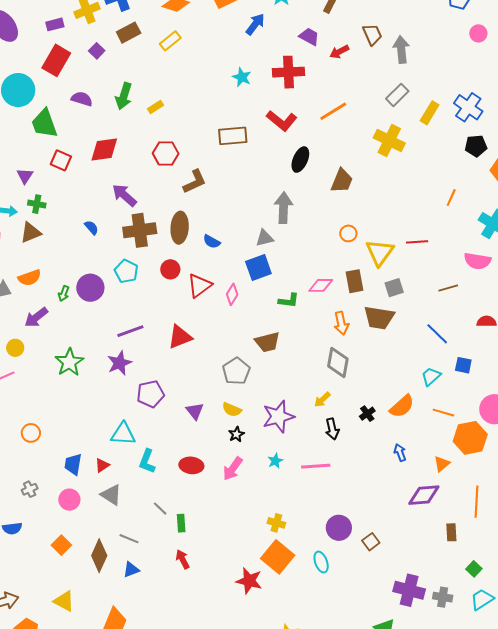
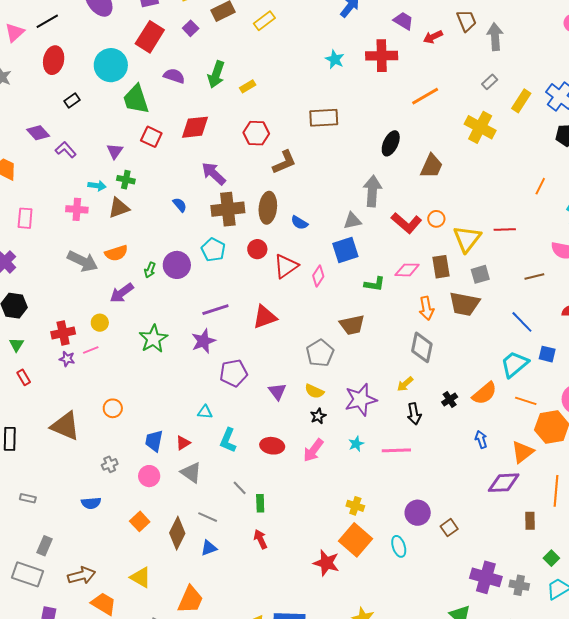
gray rectangle: (397, 95) -> (490, 82), size x0.7
red L-shape: (282, 121) -> (406, 223), moved
cyan trapezoid: (431, 376) -> (514, 364), size x1.4
cyan triangle: (123, 434) -> (205, 412), size x0.6
orange triangle: (442, 464) -> (523, 452), size x1.4

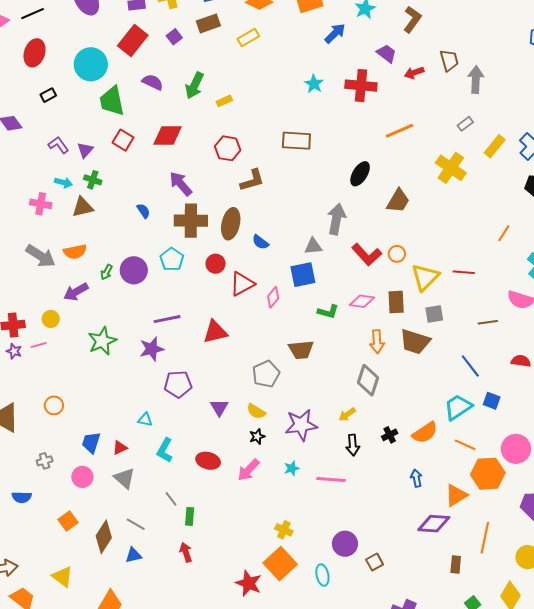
purple L-shape: (66, 150) -> (58, 145), moved

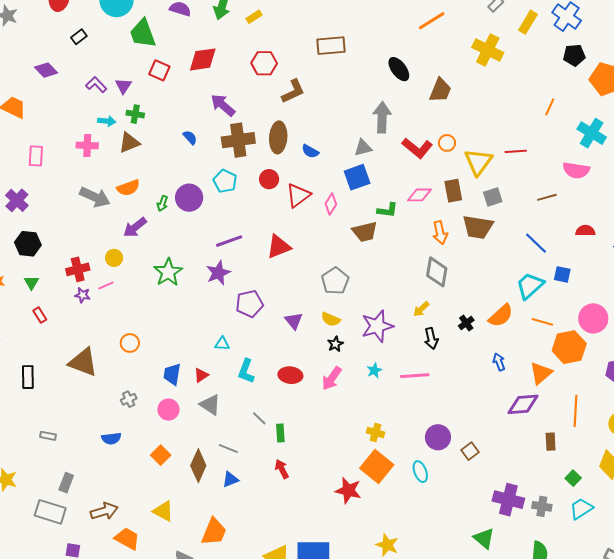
black ellipse: (360, 174) -> (399, 69), turned -60
brown trapezoid: (301, 350) -> (365, 232), moved

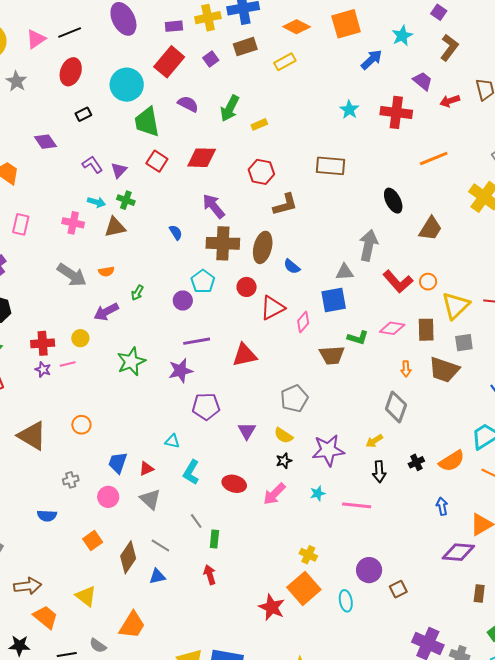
orange semicircle: (128, 188) -> (106, 271), size x0.7
purple circle: (189, 198) -> (183, 301), moved, size x0.7
orange arrow: (440, 233) -> (406, 369), size x0.7

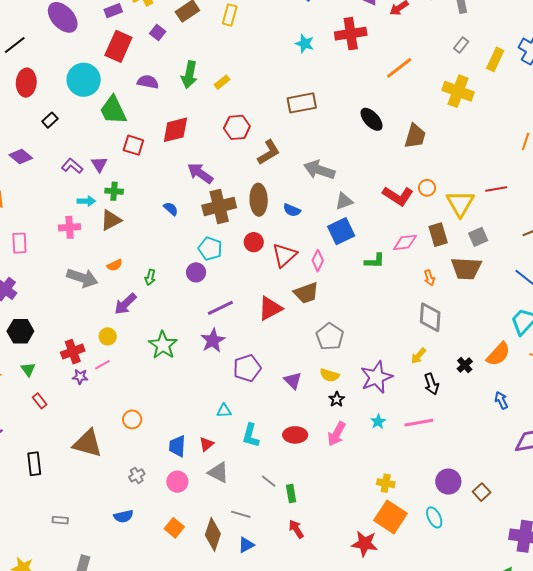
yellow rectangle: (285, 62) -> (230, 15), turned -30
gray arrow: (368, 245) -> (319, 170), moved, turned -68
brown trapezoid: (332, 355) -> (306, 293), moved

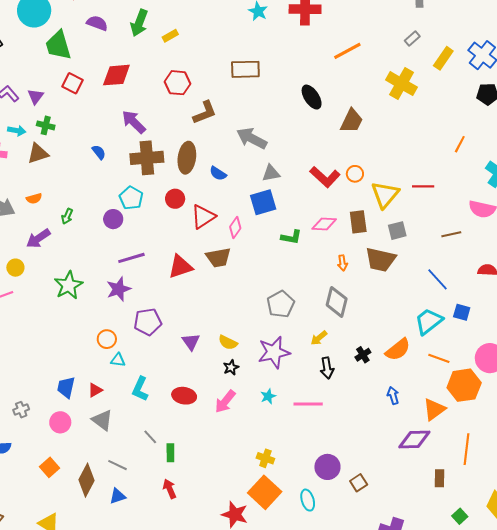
gray pentagon: (330, 337) -> (281, 304), moved
orange circle: (132, 419) -> (107, 339), moved

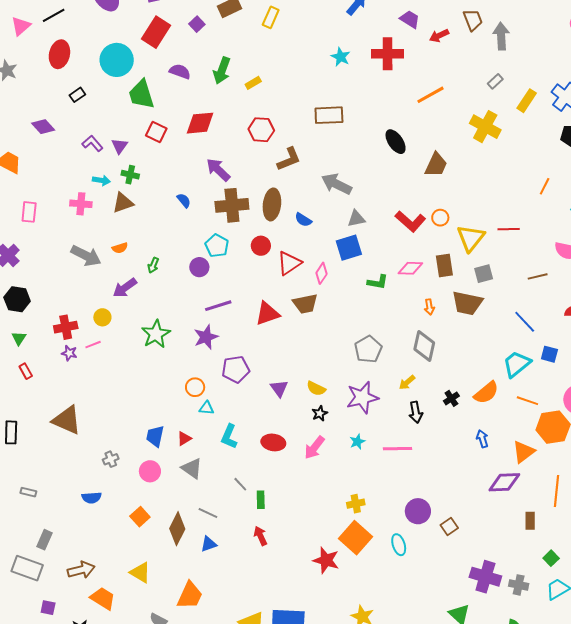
yellow cross: (265, 458) -> (356, 504), turned -30

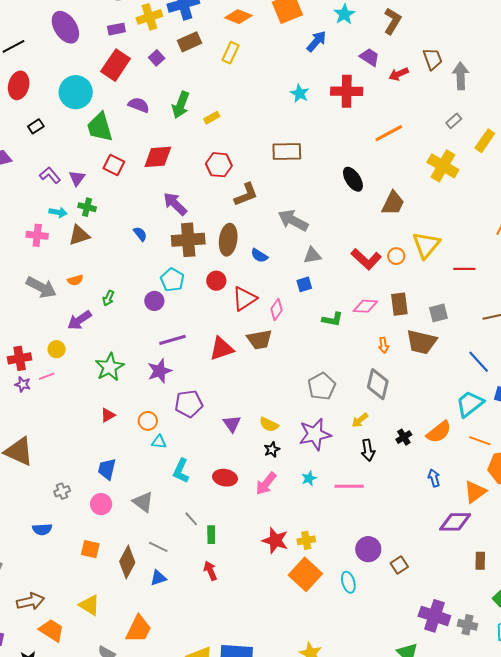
yellow triangle: (471, 238) -> (426, 245), moved
blue square: (349, 248) -> (304, 284), size x0.6
red triangle: (184, 439) -> (108, 415), moved
orange square: (140, 517) -> (90, 549), turned -36
red star: (326, 560) -> (275, 540), moved

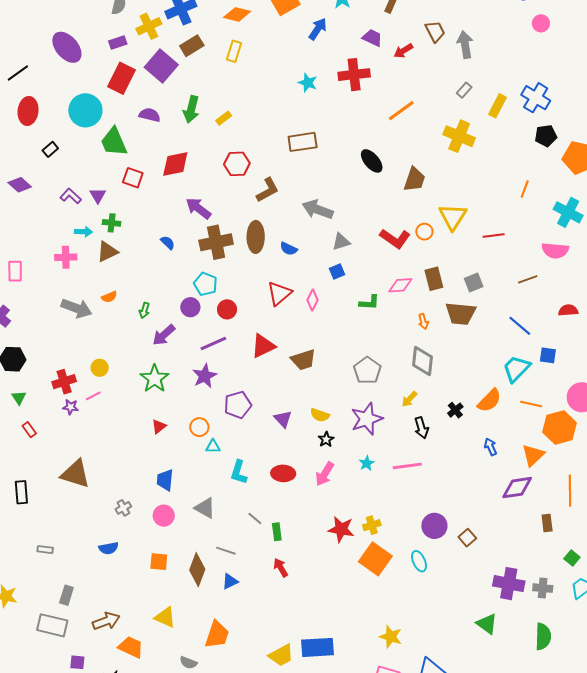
purple square: (157, 58) -> (161, 66), size x2.0
red circle: (216, 281) -> (227, 309), moved
purple arrow: (79, 320) -> (164, 335), moved
brown trapezoid: (260, 340) -> (303, 360), moved

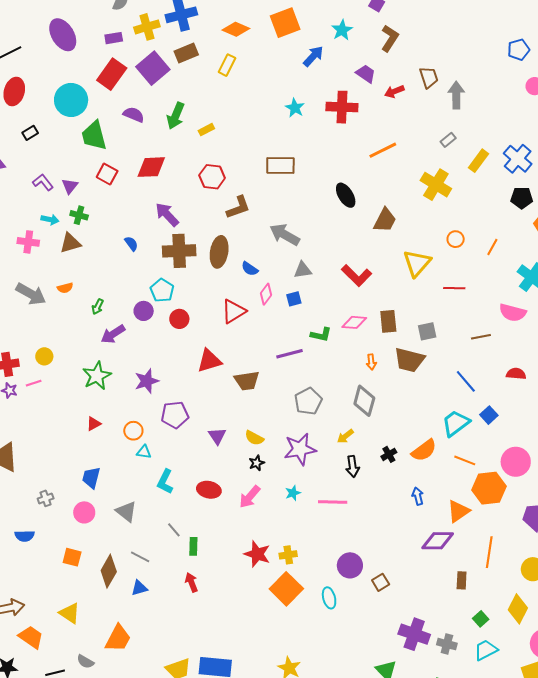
orange circle: (424, 232) -> (456, 239), moved
pink diamond: (313, 300) -> (266, 294), moved
purple line: (213, 343) -> (289, 354), moved
blue square: (548, 355) -> (489, 415), turned 30

